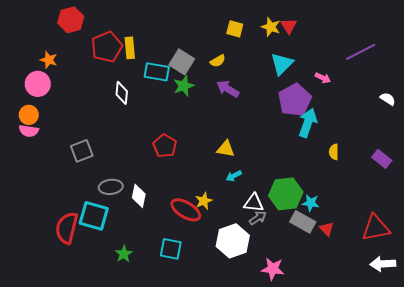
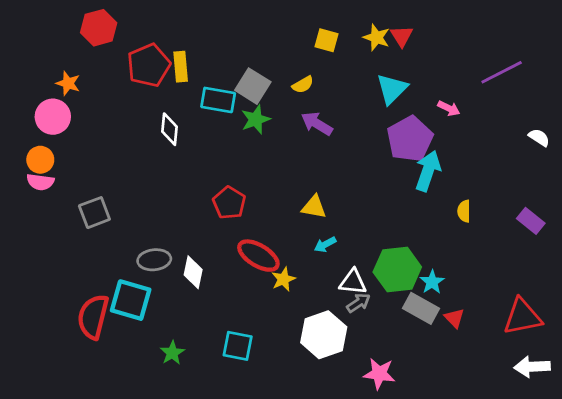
gray square: (82, 151) -> (94, 213), moved
cyan star: (311, 203) -> (432, 282), turned 30
red ellipse: (186, 210) -> (258, 256), moved

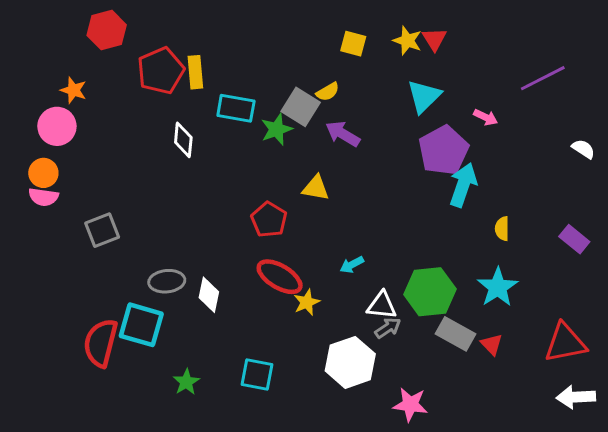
gray square: (253, 86) -> (301, 107), moved
red pentagon: (229, 203) -> (269, 220), moved
yellow triangle: (314, 207) -> (316, 188), moved
cyan star: (432, 282) -> (498, 287), moved, size x1.5

